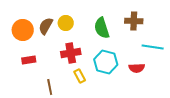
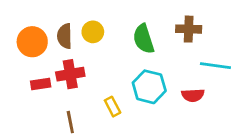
brown semicircle: (46, 26) -> (65, 36), turned -30
red cross: (71, 53) -> (70, 74), moved

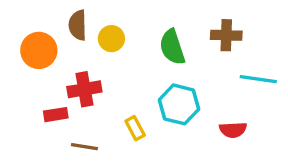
brown semicircle: (65, 36) -> (78, 25), moved
red rectangle: (41, 84) -> (56, 115), moved
red semicircle: (193, 95) -> (233, 130), moved
brown line: (70, 122) -> (84, 147), turned -70

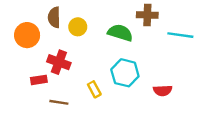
brown cross: (226, 35) -> (147, 15), moved
green semicircle: (172, 47) -> (120, 33), turned 125
cyan line: (258, 79) -> (180, 35), moved
red cross: (84, 89) -> (59, 62), turned 30

